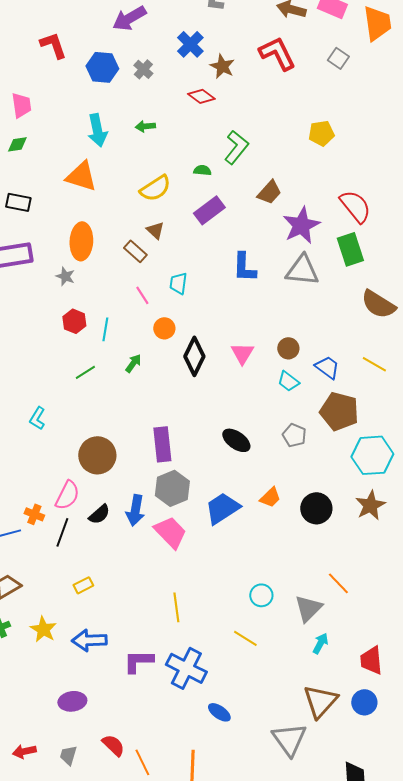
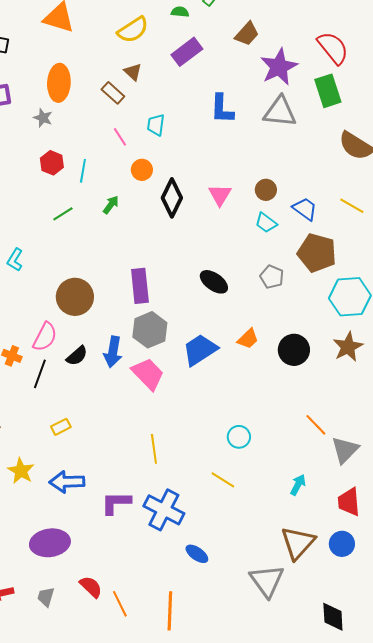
gray triangle: (308, 608) -> (345, 450), moved
purple ellipse: (72, 701) -> (50, 543), size x1.4

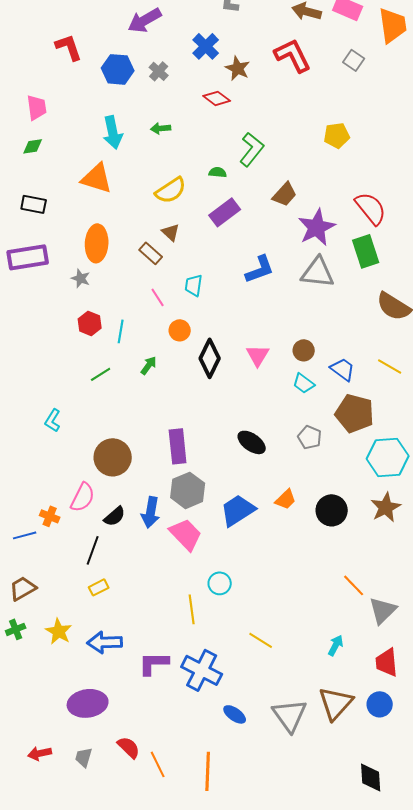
blue L-shape: (222, 109) -> (260, 269), turned -112
black line: (40, 374) -> (93, 550), moved
cyan circle: (239, 437) -> (220, 583), moved
gray triangle: (267, 581) -> (290, 715), moved

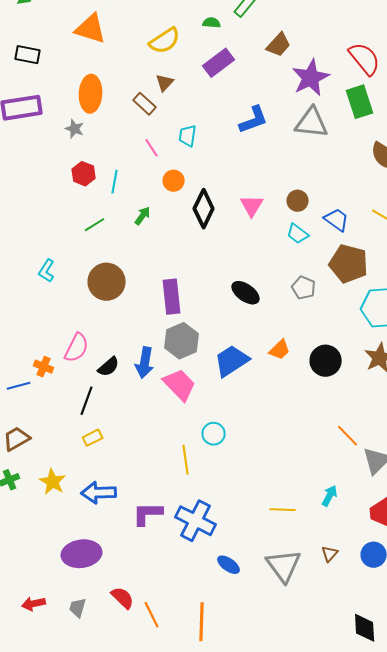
brown triangle: (171, 232) -> (165, 83), turned 30
brown circle: (113, 457) -> (107, 282), moved
yellow line: (261, 640) -> (283, 510), moved, turned -30
brown triangle: (336, 703) -> (330, 554), size x0.5

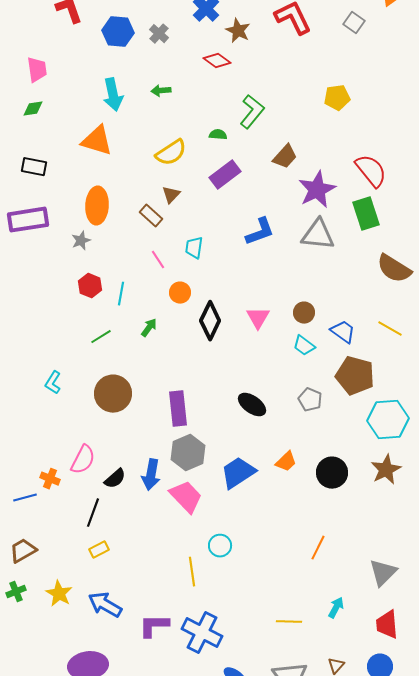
gray star: (75, 129) -> (81, 241), turned 30
orange line: (348, 436) -> (318, 548), moved, turned 70
blue arrow: (99, 493) -> (105, 605), turned 32

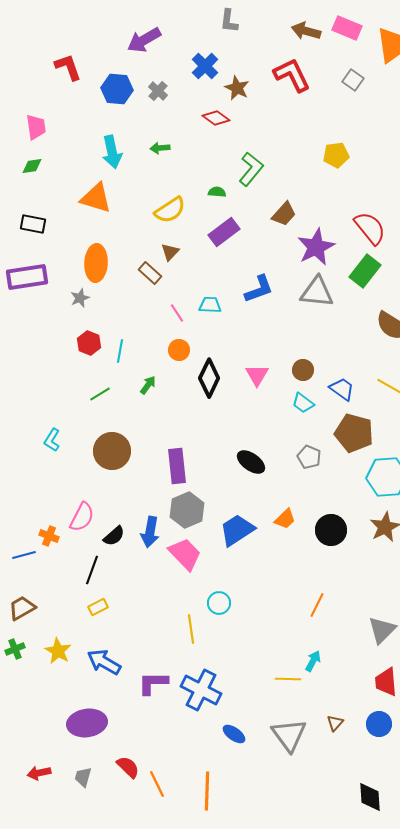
green rectangle: (366, 214) -> (365, 271), turned 56
cyan trapezoid: (194, 248) -> (210, 305), moved, turned 85
pink line: (158, 260) -> (177, 313), moved
cyan arrow: (336, 608) -> (313, 661), moved

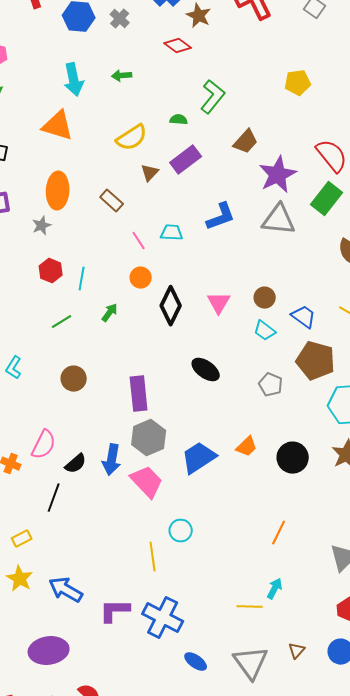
brown triangle: (170, 252) -> (150, 173), moved
brown circle: (112, 451) -> (74, 379), size x0.7
black ellipse: (251, 462) -> (206, 370), moved
yellow rectangle: (98, 607) -> (22, 539), moved

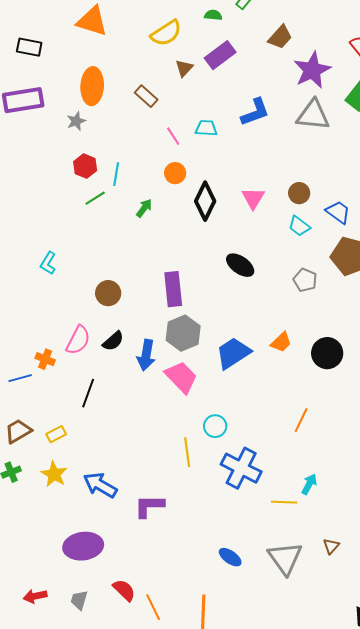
green line: (62, 322) -> (95, 198), moved
brown circle: (74, 379) -> (108, 293), moved
black semicircle: (76, 464) -> (113, 341), moved
orange line: (279, 533) -> (301, 420), moved
blue cross: (163, 618) -> (241, 468), moved

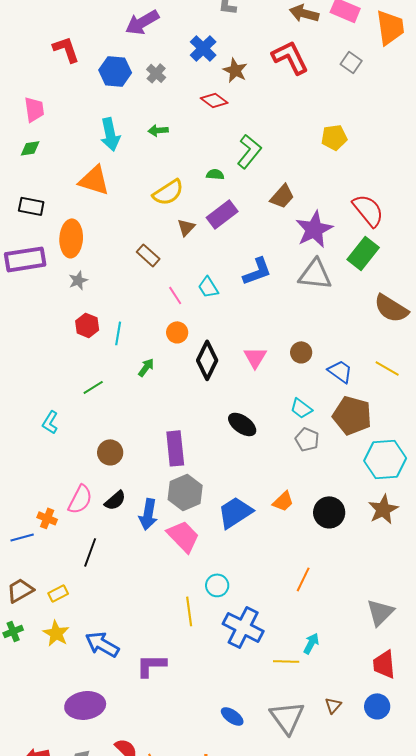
orange ellipse: (92, 86) -> (71, 238), moved
cyan trapezoid: (206, 128) -> (208, 287), turned -125
green line: (95, 198) -> (93, 387), moved
cyan trapezoid: (299, 226) -> (301, 408), moved

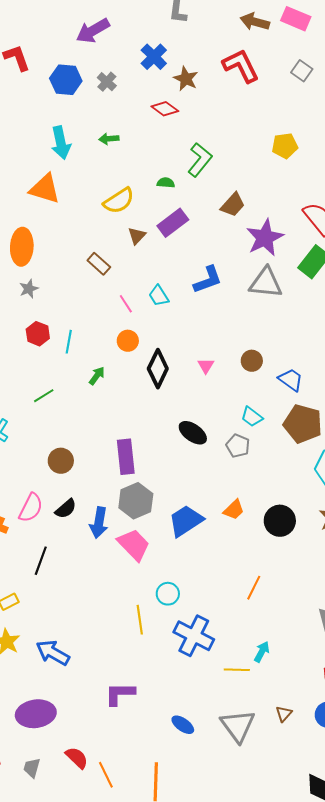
pink triangle: (255, 357) -> (206, 366), size x0.7
gray pentagon: (307, 439) -> (238, 446), moved
purple L-shape: (151, 665) -> (120, 694), moved

